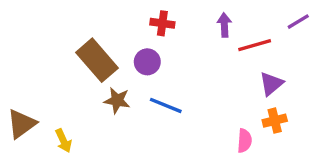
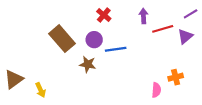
red cross: (162, 23) -> (104, 15), turned 32
purple triangle: (271, 84) -> (185, 36), moved
brown star: (117, 100) -> (88, 64), moved
blue line: (166, 105) -> (116, 49), moved, turned -30

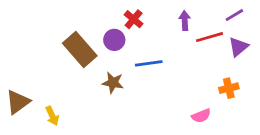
purple line: (191, 14) -> (234, 15), moved
purple circle: (94, 40) -> (114, 40), moved
orange cross: (176, 77) -> (229, 88), moved
pink semicircle: (156, 90) -> (201, 116), turned 64

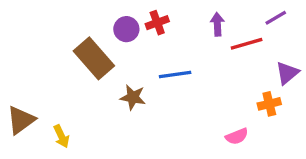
red cross: (134, 19) -> (157, 23), turned 30
purple circle: (114, 40) -> (126, 29), moved
purple triangle: (238, 47) -> (287, 73), moved

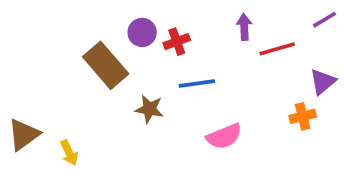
purple line: (276, 18) -> (324, 20), moved
red cross: (157, 23) -> (177, 42), moved
pink semicircle: (237, 136) -> (224, 136), moved, size x1.4

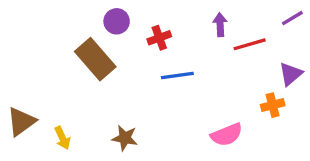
purple circle: (142, 32) -> (117, 21), moved
brown star: (149, 109) -> (125, 138), moved
pink semicircle: (224, 136) -> (227, 135), moved

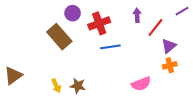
red cross: (159, 38) -> (99, 23), size x1.5
red line: (250, 44) -> (155, 27), turned -36
purple triangle: (291, 74) -> (169, 46), moved
yellow arrow: (62, 138) -> (56, 86), moved

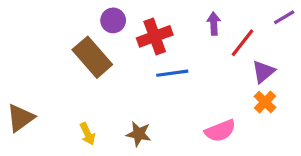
orange cross: (170, 65) -> (265, 102), turned -32
brown star: (78, 86) -> (139, 134), moved

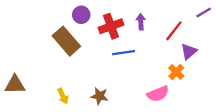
purple arrow: (214, 24) -> (141, 22), moved
orange cross: (265, 102) -> (176, 72), moved
brown triangle: (20, 118) -> (15, 85), turned 35

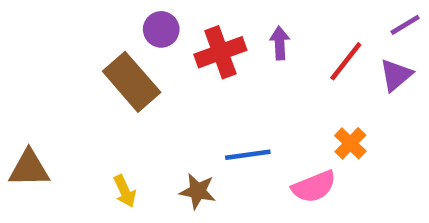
purple triangle: (189, 51) -> (396, 75), moved
blue line: (124, 53) -> (248, 155), moved

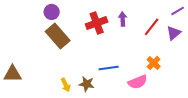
purple circle: (161, 29) -> (52, 12), moved
yellow arrow: (125, 191) -> (66, 85), moved

